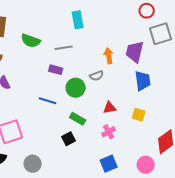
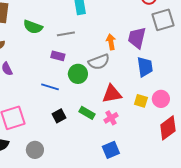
gray semicircle: (97, 76) -> (99, 62), size x1.5
red triangle: (110, 108) -> (112, 94), size x1.5
green rectangle: (78, 119) -> (87, 113), moved
black square: (69, 139) -> (59, 116), moved
pink circle: (146, 165) -> (161, 99), moved

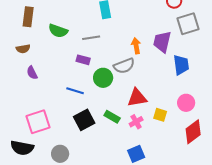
blue trapezoid: (145, 67) -> (181, 65), moved
yellow square: (141, 101) -> (160, 115), moved
black square: (59, 116) -> (84, 120), size x1.5

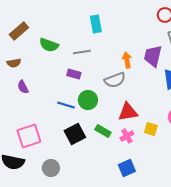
brown rectangle: (28, 17) -> (19, 31), turned 42
green circle: (103, 78) -> (88, 100), moved

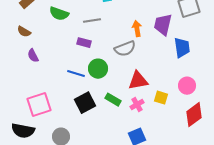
brown semicircle: (14, 63) -> (24, 32), turned 40

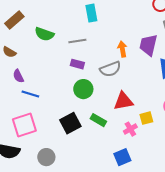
purple rectangle: (84, 43) -> (77, 64), moved
blue line: (76, 74) -> (30, 94), moved
yellow square: (161, 98) -> (146, 118), turned -32
pink cross: (137, 105) -> (130, 129), moved

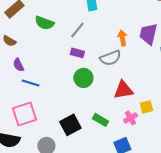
gray line: (77, 41) -> (77, 30), turned -42
green rectangle: (98, 120) -> (100, 120), moved
black square: (70, 123) -> (70, 125), moved

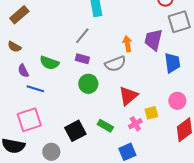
green semicircle: (44, 23) -> (49, 63), moved
red triangle: (123, 90) -> (128, 96), turned -30

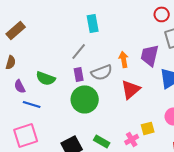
brown semicircle: (14, 47) -> (11, 62), turned -104
purple rectangle: (82, 59) -> (79, 74), turned 64
gray semicircle: (115, 64) -> (102, 72), moved
green circle: (88, 84) -> (85, 99), size x1.4
red triangle: (128, 96) -> (131, 89), moved

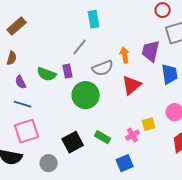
purple rectangle: (79, 74) -> (68, 71), moved
blue line: (32, 104) -> (23, 104), moved

